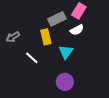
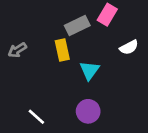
white semicircle: (77, 30) -> (129, 47), moved
white line: (32, 58) -> (36, 117), moved

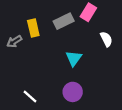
white semicircle: (129, 47) -> (106, 39), turned -88
yellow rectangle: (62, 50) -> (33, 28), moved

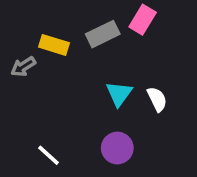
yellow rectangle: (33, 28) -> (54, 45), turned -60
white semicircle: (106, 39) -> (157, 99), moved

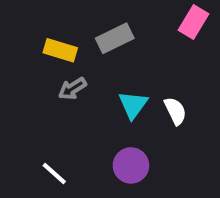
pink rectangle: (143, 20) -> (194, 22), moved
gray arrow: (23, 67) -> (72, 89), moved

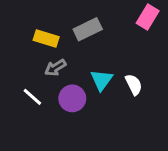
purple circle: (131, 165) -> (72, 98), moved
white line: (54, 174) -> (32, 97), moved

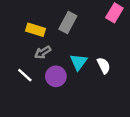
gray rectangle: (88, 29) -> (68, 23), turned -36

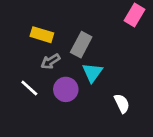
gray rectangle: (68, 23) -> (81, 45), moved
white semicircle: (104, 66) -> (122, 103), moved

